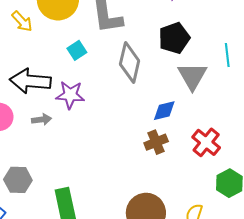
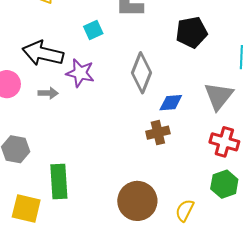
gray diamond: (130, 63) -> (141, 73), moved
gray triangle: (192, 76) -> (219, 96), moved
red cross: (206, 142) -> (224, 142), moved, turned -32

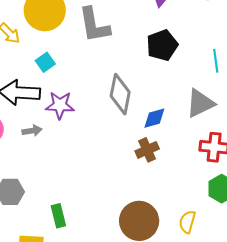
cyan square: (93, 30) -> (45, 62), moved
gray triangle: (219, 96) -> (200, 103), turned 36
green rectangle: (59, 181) -> (58, 216), size x0.7

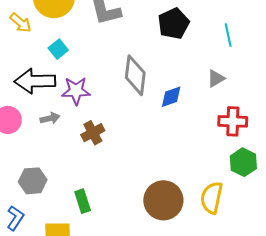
gray triangle: (200, 103) -> (216, 79), size x0.6
brown cross: (147, 150) -> (93, 133), moved
yellow semicircle: (187, 222) -> (212, 198), size x1.4

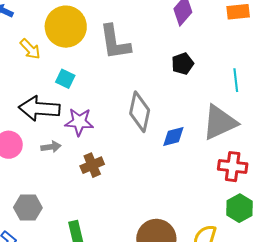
black pentagon: (174, 24) -> (183, 64), size x0.7
cyan square: (58, 49) -> (65, 79), turned -30
gray triangle: (216, 79) -> (220, 122), size x2.0

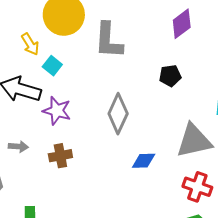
yellow arrow: (30, 49) -> (30, 44), moved
blue diamond: (173, 136) -> (144, 161), moved
gray arrow: (51, 147) -> (18, 147), moved

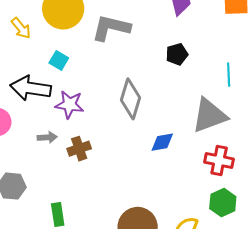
gray L-shape: (109, 40) -> (111, 28), turned 108
yellow arrow: (30, 44) -> (21, 28), moved
gray arrow: (18, 147) -> (47, 137), moved

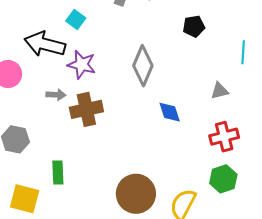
gray triangle: (209, 115) -> (220, 91), size x0.5
blue diamond: (162, 142) -> (170, 112), turned 75
brown cross: (79, 149) -> (86, 109), size x1.4
red cross: (219, 161) -> (224, 137), turned -32

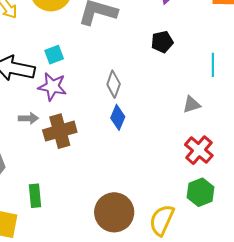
cyan square: (76, 20) -> (54, 55), moved, turned 36
gray diamond: (143, 66) -> (114, 84), size x0.7
blue diamond: (170, 112) -> (118, 117), moved, turned 45
red cross: (224, 137) -> (199, 150), turned -32

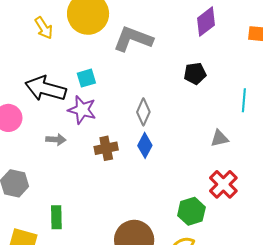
brown cross: (60, 131) -> (106, 148), moved, size x0.7
green hexagon: (200, 192) -> (191, 211), moved

